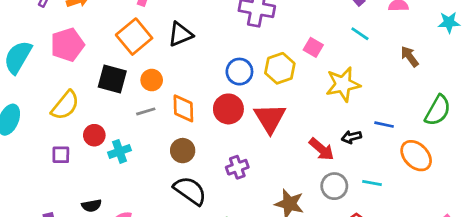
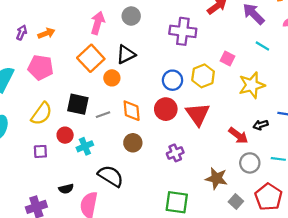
pink pentagon: (67, 45) -> (40, 68), turned 30
black square: (112, 79) -> (78, 104), moved
orange circle: (152, 80) -> (112, 78), moved
black semicircle: (190, 191) -> (111, 176), moved

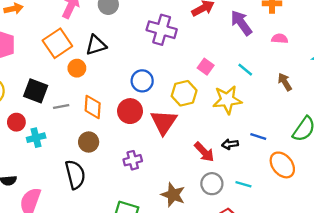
cyan line: (262, 46) -> (245, 70), moved
yellow hexagon: (203, 76) -> (184, 93), moved
black semicircle: (111, 176) -> (75, 175), moved, turned 35

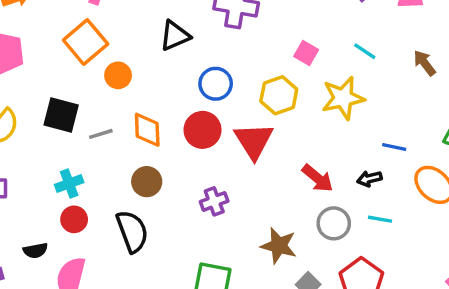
black triangle: (96, 45) -> (175, 36), moved
red circle: (16, 122) -> (74, 219), moved
black arrow: (230, 144) -> (369, 179), moved

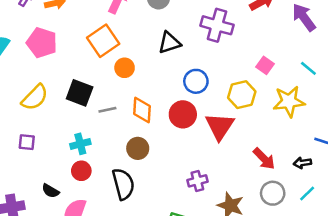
purple cross: (214, 201) -> (197, 181), moved
cyan line: (380, 219) -> (307, 194), turned -60
black semicircle: (35, 251) -> (50, 191), turned 36

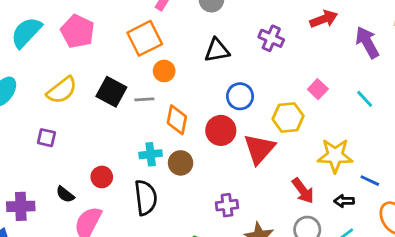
purple cross: (217, 25) -> (271, 38), size x0.7
yellow star: (289, 101) -> (335, 156), moved
gray line: (107, 110) -> (144, 99), moved
cyan cross: (80, 144) -> (151, 154), moved
brown circle: (138, 148) -> (181, 163), moved

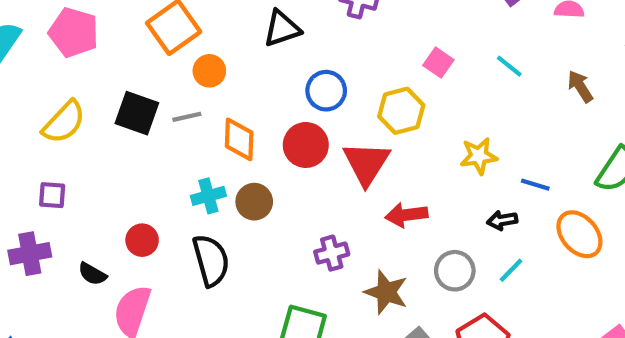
yellow star: (335, 156) -> (479, 156), size x0.7
red arrow: (303, 191) -> (406, 215), moved, turned 128
purple cross: (21, 206) -> (30, 254), moved

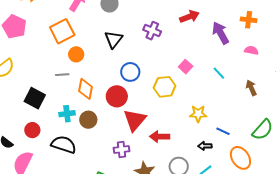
black triangle: (282, 29) -> (114, 39), turned -42
black square: (137, 113) -> (35, 98), moved
red triangle: (366, 163) -> (135, 120), moved
black semicircle: (211, 260) -> (64, 145), turned -65

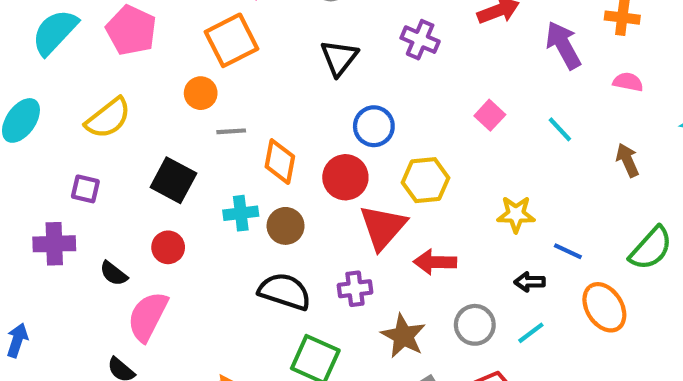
orange circle: (76, 54) -> (201, 93), moved
yellow hexagon: (165, 87) -> (425, 180), moved
black semicircle: (64, 145) -> (285, 291), moved

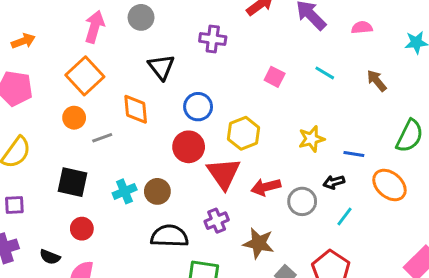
orange diamond: (280, 162) -> (136, 109), moved
gray circle: (475, 325) -> (302, 201), moved

